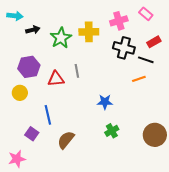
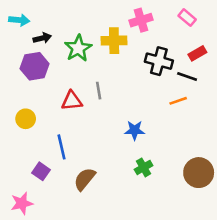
pink cross: (119, 21) -> (141, 20), moved
purple hexagon: (29, 67) -> (35, 66), moved

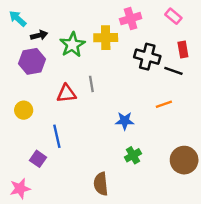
cyan arrow: (19, 20) -> (18, 19), turned -144
red rectangle: (197, 53) -> (183, 50), turned -70
orange line: (178, 101) -> (164, 104), moved
brown semicircle: (85, 179) -> (101, 184), moved, turned -45

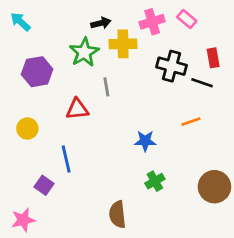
pink rectangle: (173, 16) -> (187, 19), moved
black arrow: (39, 35) -> (101, 23), moved
gray line: (91, 84) -> (106, 87), moved

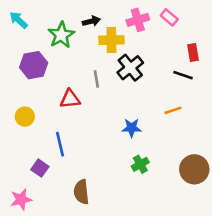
green star: (84, 52) -> (61, 35), moved
black cross: (172, 66) -> (130, 68), moved, turned 36
brown semicircle: (117, 214) -> (81, 192), moved

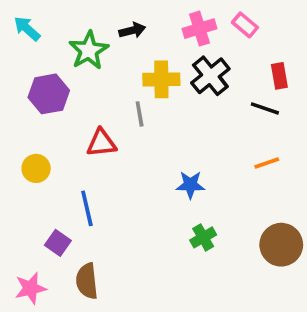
yellow cross: (111, 40) -> (161, 79), moved
black cross: (130, 68) -> (210, 76), moved
orange line: (173, 110) -> (267, 163), moved
brown semicircle: (81, 192) -> (87, 281), moved

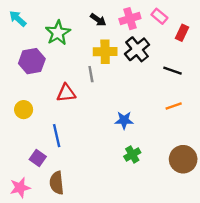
black arrow: (132, 30) -> (98, 20), moved, turned 49
red rectangle: (279, 76) -> (182, 33), moved, turned 35

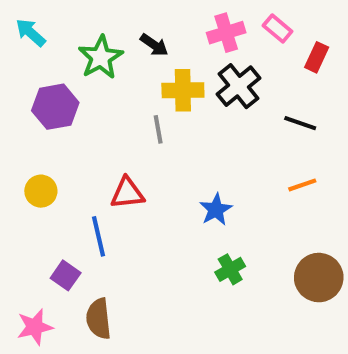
black arrow: (98, 20) -> (154, 45), moved
red triangle: (66, 93) -> (127, 193), moved
blue star: (124, 120) -> (216, 210), turned -30

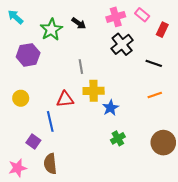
yellow cross: (183, 90) -> (94, 91), moved

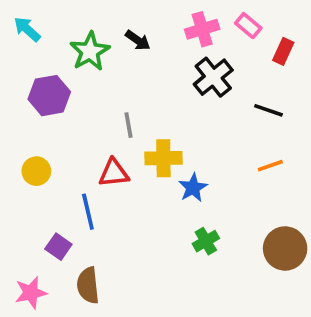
gray line: (81, 67) -> (128, 125), moved

